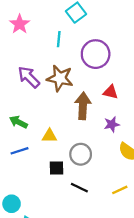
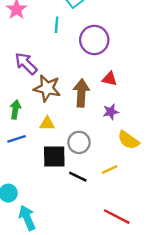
brown star: (60, 78) -> (47, 88), moved
green arrow: (18, 122) -> (15, 109), turned 72
black square: (56, 168) -> (54, 157), size x1.5
yellow line: (120, 190) -> (110, 170), moved

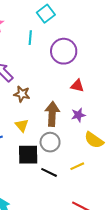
brown star: (47, 88) -> (22, 94), size x0.7
brown arrow: (81, 93) -> (52, 114), moved
yellow triangle: (47, 124) -> (22, 125), turned 48

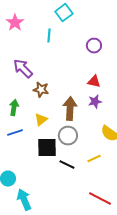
purple circle: (64, 51) -> (94, 46), moved, size x0.6
purple star: (78, 115) -> (95, 102), moved
yellow triangle: (22, 125) -> (41, 120), turned 32

